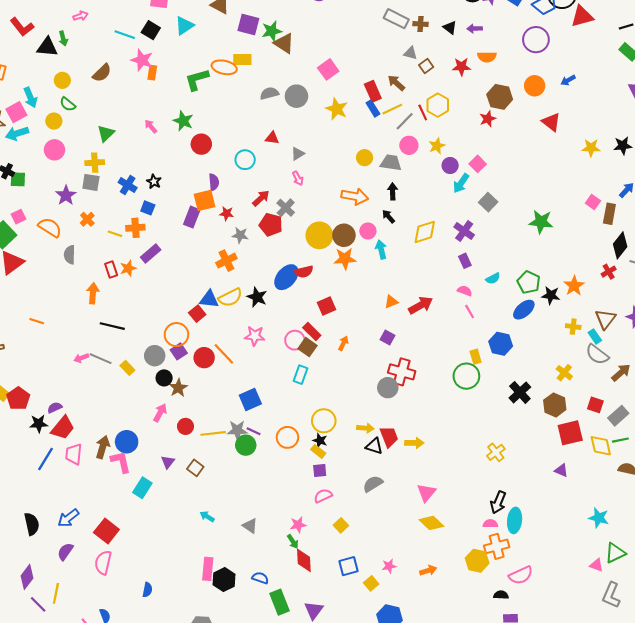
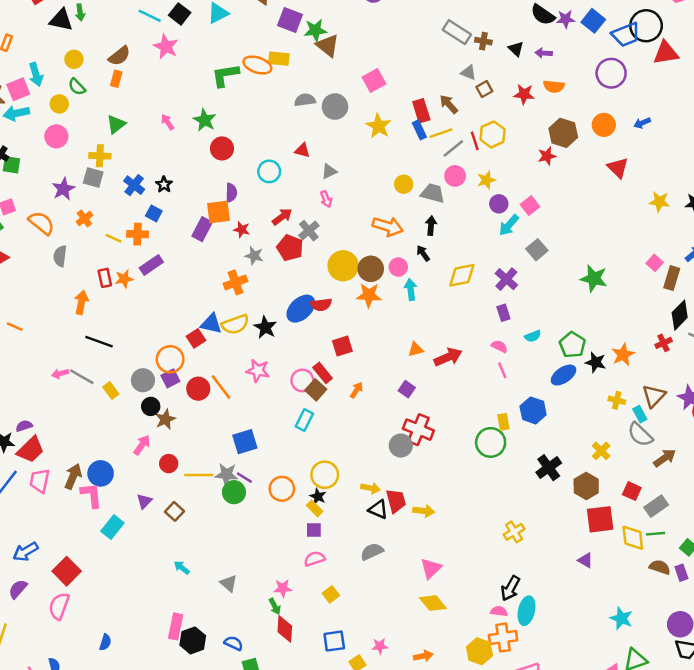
orange rectangle: (152, 73) -> (116, 79), moved

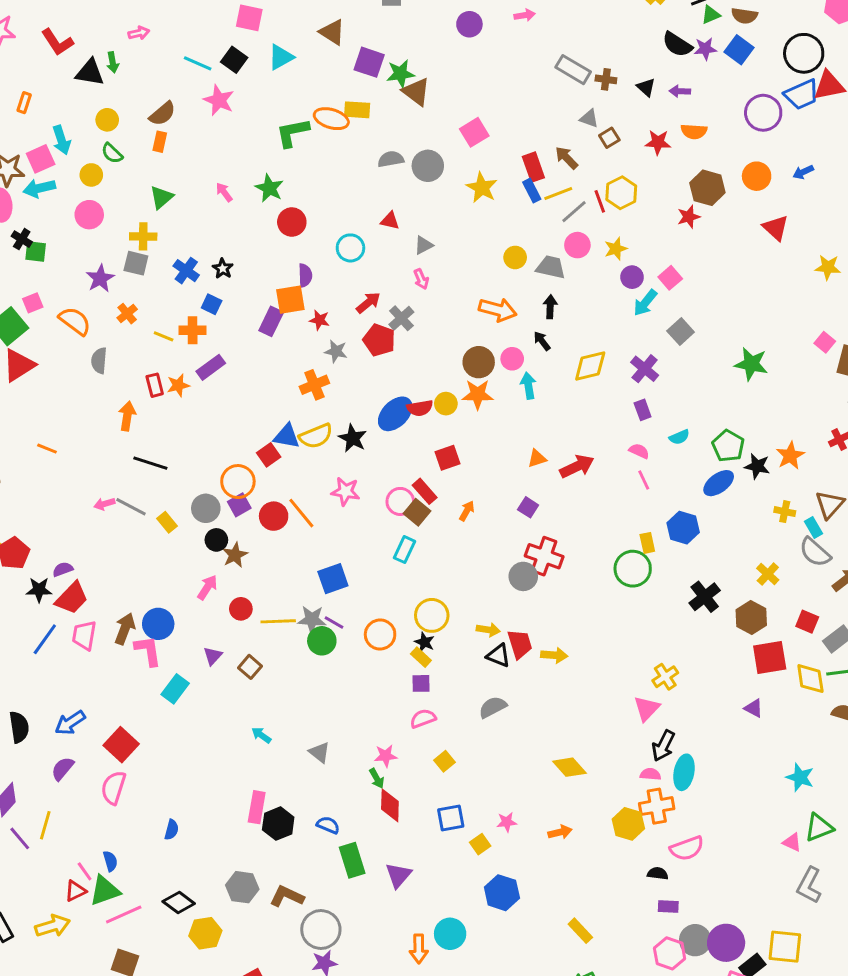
blue trapezoid: (626, 35) -> (802, 94), moved
yellow circle: (343, 266) -> (446, 404), moved, size x0.6
pink triangle: (431, 568) -> (647, 709), moved

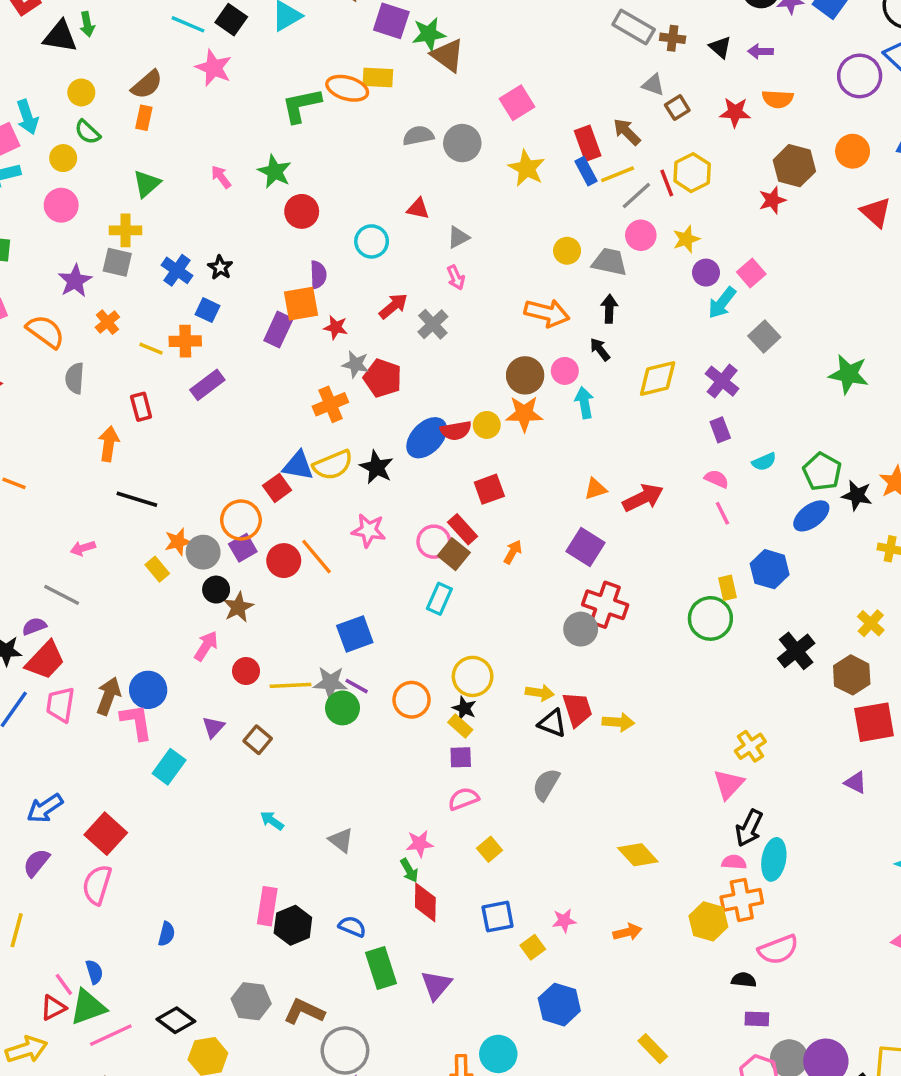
red pentagon: (379, 340) -> (383, 378), moved
orange star: (178, 385) -> (178, 542), moved
gray line: (131, 507) -> (62, 595), moved
purple square: (528, 507) -> (586, 547), size x1.5
gray semicircle: (493, 707) -> (546, 785), turned -32

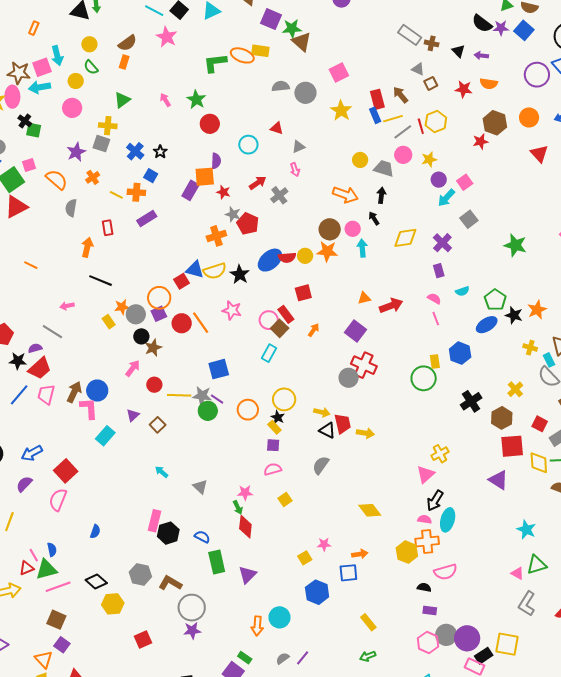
purple triangle: (856, 783) -> (498, 480), size x1.5
blue square: (498, 917) -> (348, 573), moved

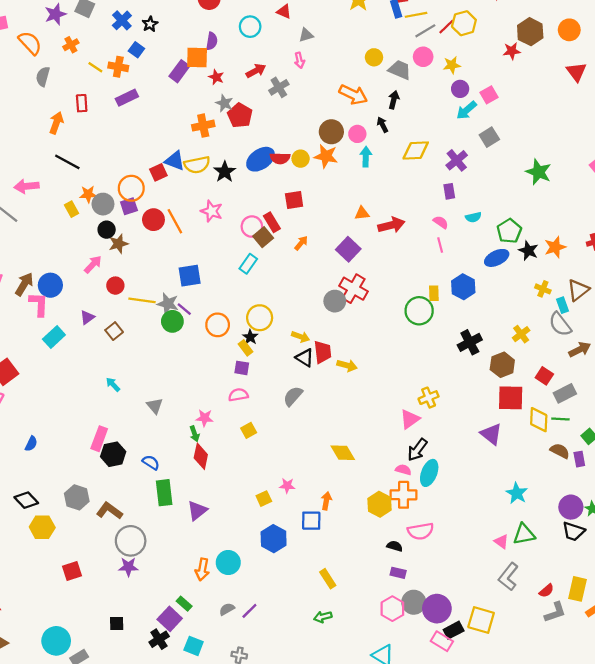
red line: (421, 126) -> (446, 27), turned 56
pink arrow: (67, 306) -> (27, 186), size x1.5
orange arrow: (360, 554) -> (326, 501), turned -77

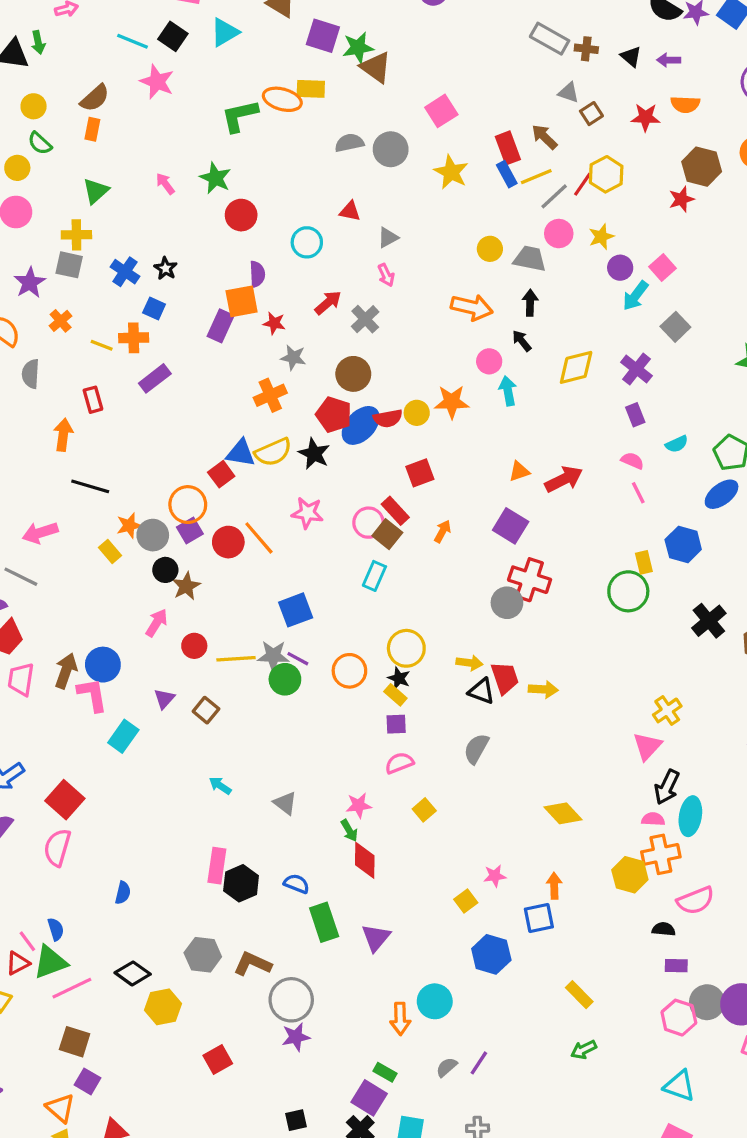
red pentagon: (240, 115) -> (334, 415), moved
brown circle: (331, 132) -> (353, 374), moved

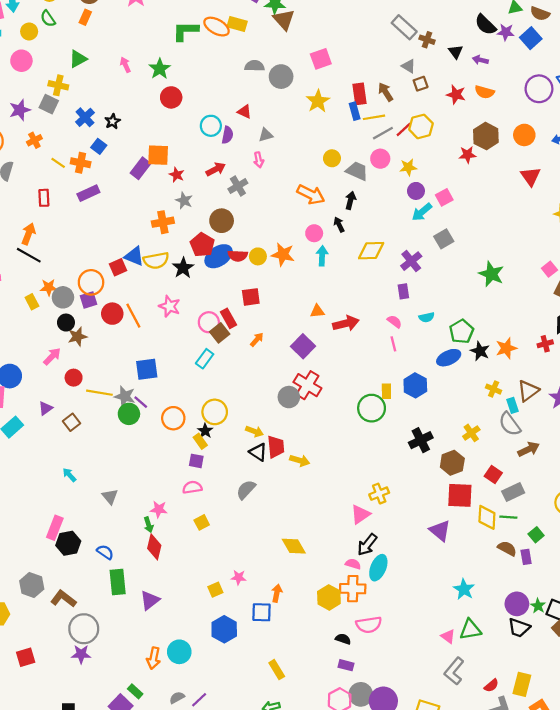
purple semicircle: (257, 274) -> (227, 135), moved
orange arrow: (63, 435) -> (28, 234), moved

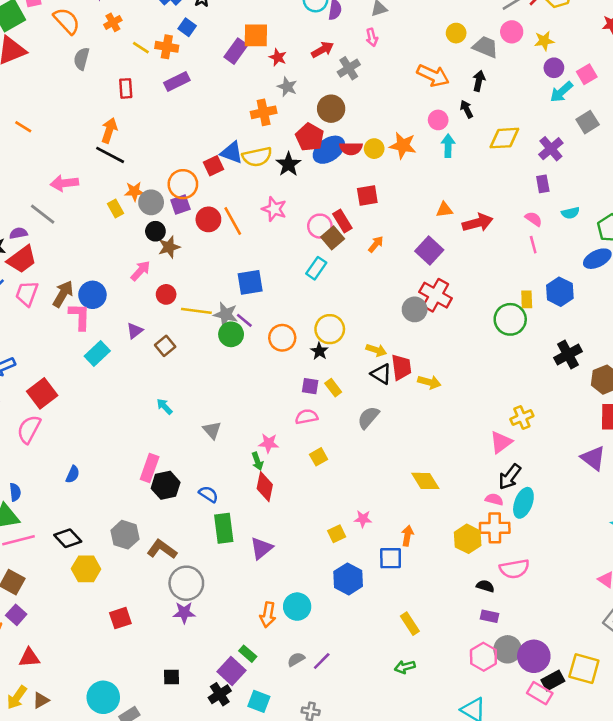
yellow rectangle: (200, 441) -> (333, 388), moved

